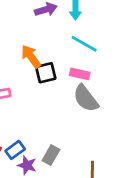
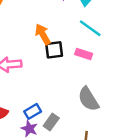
gray semicircle: (86, 98) -> (88, 99), moved
blue rectangle: (15, 150) -> (33, 111), moved

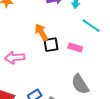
cyan line: (90, 28) -> (91, 26), moved

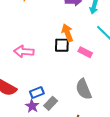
orange arrow: (41, 32) -> (67, 33), moved

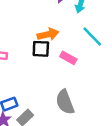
orange arrow: (67, 33) -> (48, 34), turned 96

